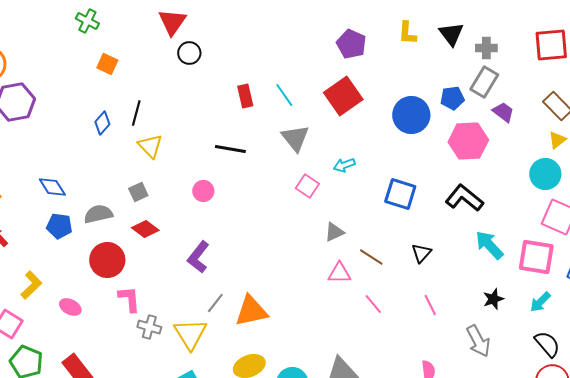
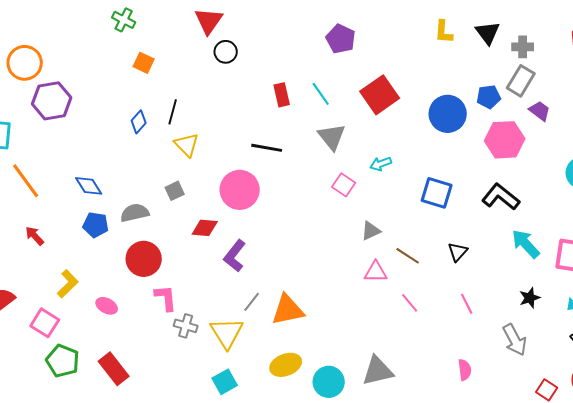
purple pentagon: (351, 44) -> (341, 39), moved
pink circle: (203, 191) -> (240, 190), size x1.8
red diamond: (145, 229) -> (205, 228), moved, turned -32

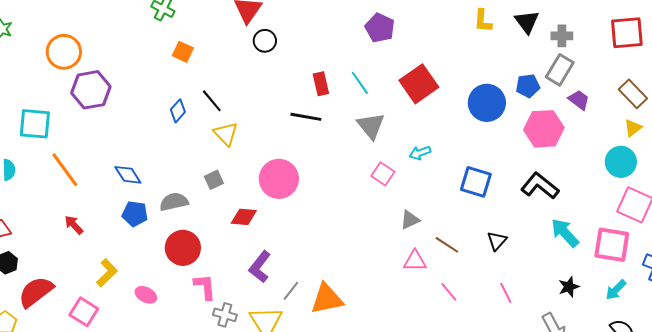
black line: (173, 112) -> (212, 101), turned -55
black line: (267, 148) -> (306, 117), moved
purple L-shape: (235, 256) -> (260, 267), moved

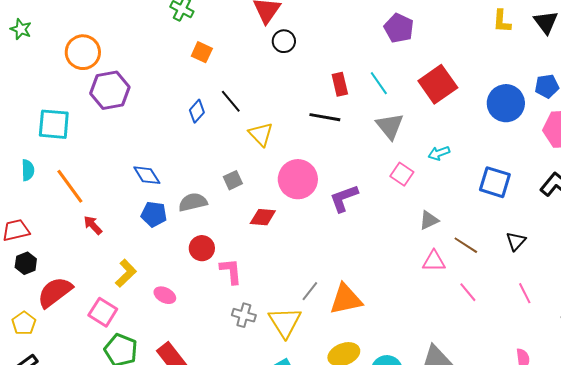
yellow triangle: (226, 134) -> (261, 134), moved
orange line: (65, 170) -> (70, 186), moved
red circle: (183, 248) -> (202, 248), size x0.7
purple L-shape: (260, 267) -> (344, 198), moved, turned 32
pink L-shape: (205, 287) -> (231, 271), moved

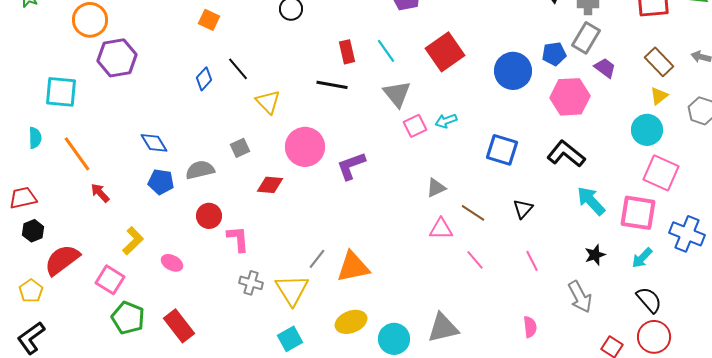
pink square: (402, 174) -> (415, 126), moved, turned 30

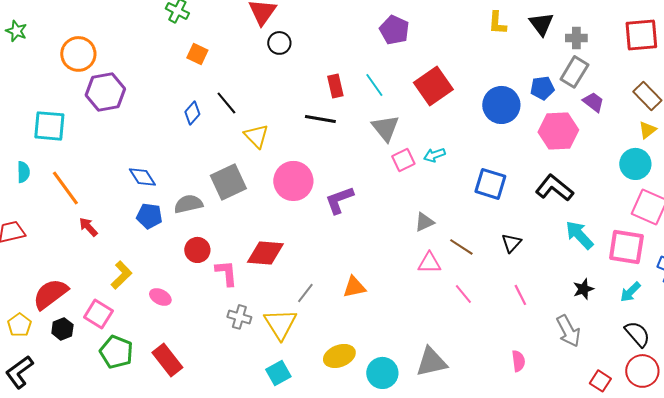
gray square: (240, 148) -> (228, 182), size x1.8
red diamond: (270, 185) -> (265, 253), moved, size x1.4
black hexagon: (33, 231) -> (62, 329), moved
orange triangle: (353, 267) -> (354, 287), moved, size x0.7

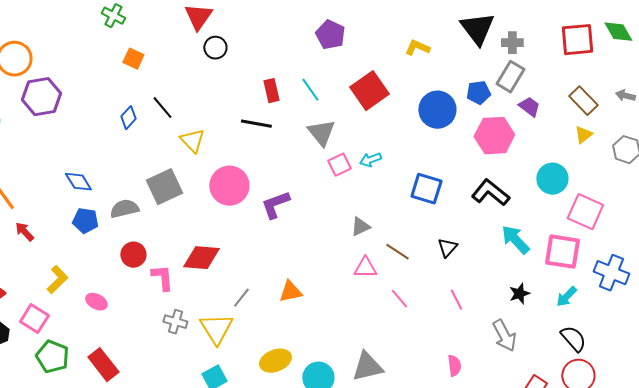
yellow L-shape: (497, 23) -> (417, 48), moved, turned 110
black triangle: (541, 24) -> (477, 29), size x1.4
cyan circle: (635, 164) -> (552, 179), moved

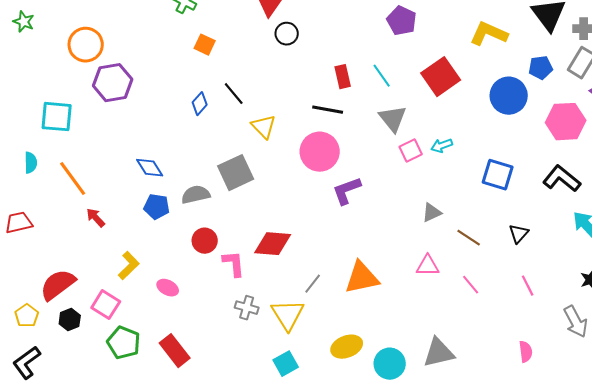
yellow L-shape: (417, 48) -> (489, 34), size x1.5
blue pentagon: (478, 93) -> (541, 68), moved
pink circle: (229, 186) -> (320, 152), moved
pink triangle: (365, 268) -> (428, 266), moved
orange triangle: (290, 292) -> (362, 278), size x1.5

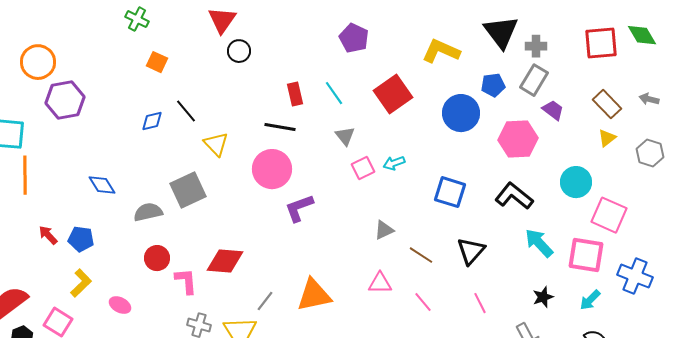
blue diamond: (200, 104) -> (152, 121), turned 35
gray triangle: (393, 119) -> (345, 136), size x0.7
orange line: (73, 179) -> (25, 175), moved, turned 36
blue pentagon: (157, 207) -> (81, 239), moved
black triangle: (519, 234) -> (471, 251), size x1.4

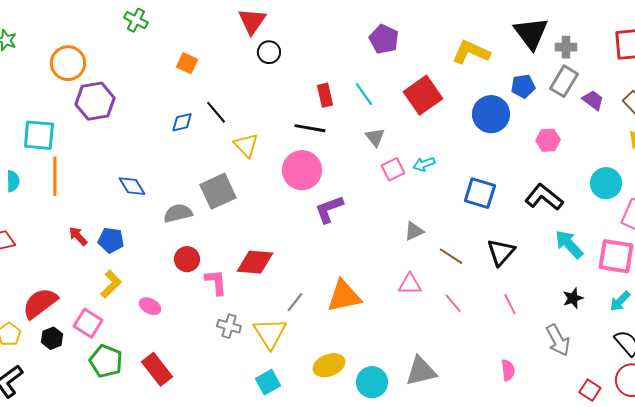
green cross: (137, 19) -> (136, 20), moved
purple trapezoid: (553, 110) -> (593, 100), moved
pink hexagon: (518, 139) -> (548, 140), size x0.6

